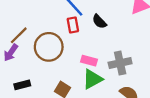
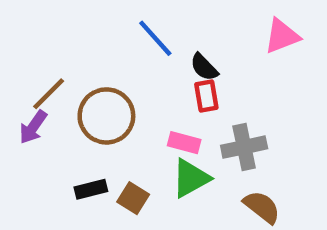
red rectangle: (73, 25) -> (206, 96), moved
black rectangle: (22, 85) -> (91, 189), moved

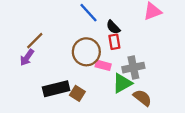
brown circle: (106, 116) -> (86, 52), moved
green triangle: (191, 178) -> (122, 83), moved
black rectangle: (91, 189) -> (56, 89), size x1.6

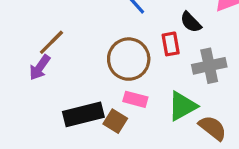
black semicircle: (113, 27) -> (191, 22), moved
pink rectangle: (103, 65) -> (135, 99), moved
gray cross: (133, 68) -> (209, 66), moved

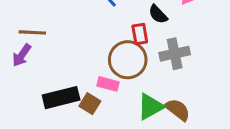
brown line: (51, 42) -> (32, 32), turned 48
brown circle: (129, 59) -> (128, 60), moved
green triangle: (182, 106) -> (150, 107), moved

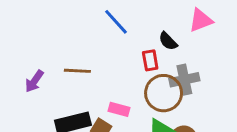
brown line: (32, 32) -> (77, 71), moved
brown circle: (128, 60) -> (164, 93), moved

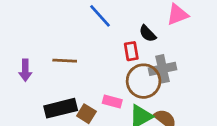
purple arrow: (34, 81) -> (25, 70), turned -35
pink rectangle: (119, 109) -> (112, 101), moved

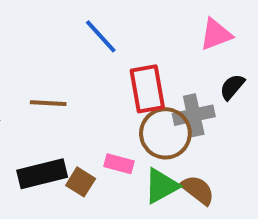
black semicircle: (148, 34) -> (232, 87), moved, turned 84
red rectangle: (131, 51) -> (147, 89), size x1.6

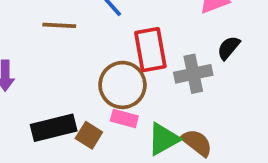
brown line: (48, 103) -> (59, 25), moved
brown circle: (165, 133) -> (122, 85), moved

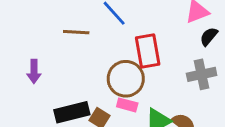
black semicircle: (229, 48) -> (209, 36), moved
gray cross: (193, 74) -> (202, 74), moved

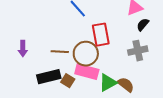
brown line: (76, 32) -> (60, 52), moved
pink rectangle: (127, 105) -> (87, 72), size x1.6

